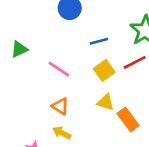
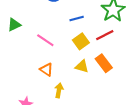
orange rectangle: (128, 120) -> (104, 63), moved
yellow arrow: (62, 133) -> (59, 90), moved, turned 72

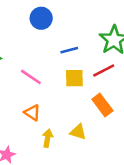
yellow square: (81, 41) -> (74, 78), turned 35
yellow triangle: (82, 66) -> (78, 132), moved

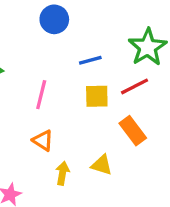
pink line: (31, 77) -> (41, 95), turned 70

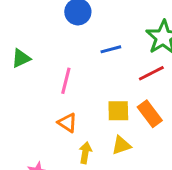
yellow square: (97, 96) -> (118, 111), moved
yellow triangle: (102, 165) -> (121, 145), turned -36

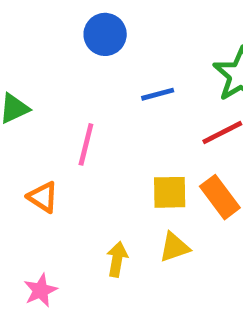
orange triangle: (67, 123) -> (43, 197), moved

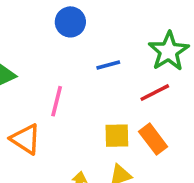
orange triangle: (43, 197) -> (26, 139), size x1.4

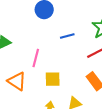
yellow square: (117, 136) -> (53, 79), moved

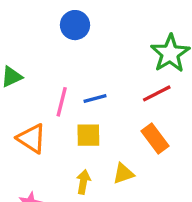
blue line: (67, 36) -> (95, 98), moved

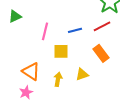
blue line: (95, 98) -> (75, 30), moved
orange triangle: (32, 138) -> (31, 71), moved

